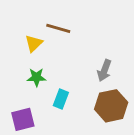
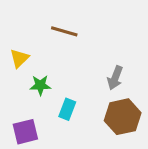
yellow triangle: (34, 43) -> (19, 58), moved

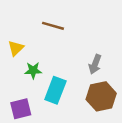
cyan rectangle: (67, 109) -> (55, 90), size x1.5

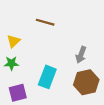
green star: (33, 70) -> (11, 63), moved

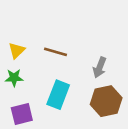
brown line: (45, 22) -> (56, 52), moved

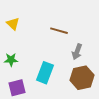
yellow triangle: (17, 50) -> (13, 24), moved, turned -32
brown line: (56, 52) -> (59, 31), moved

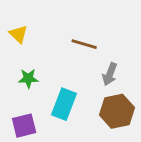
green star: (11, 60) -> (28, 78), moved

